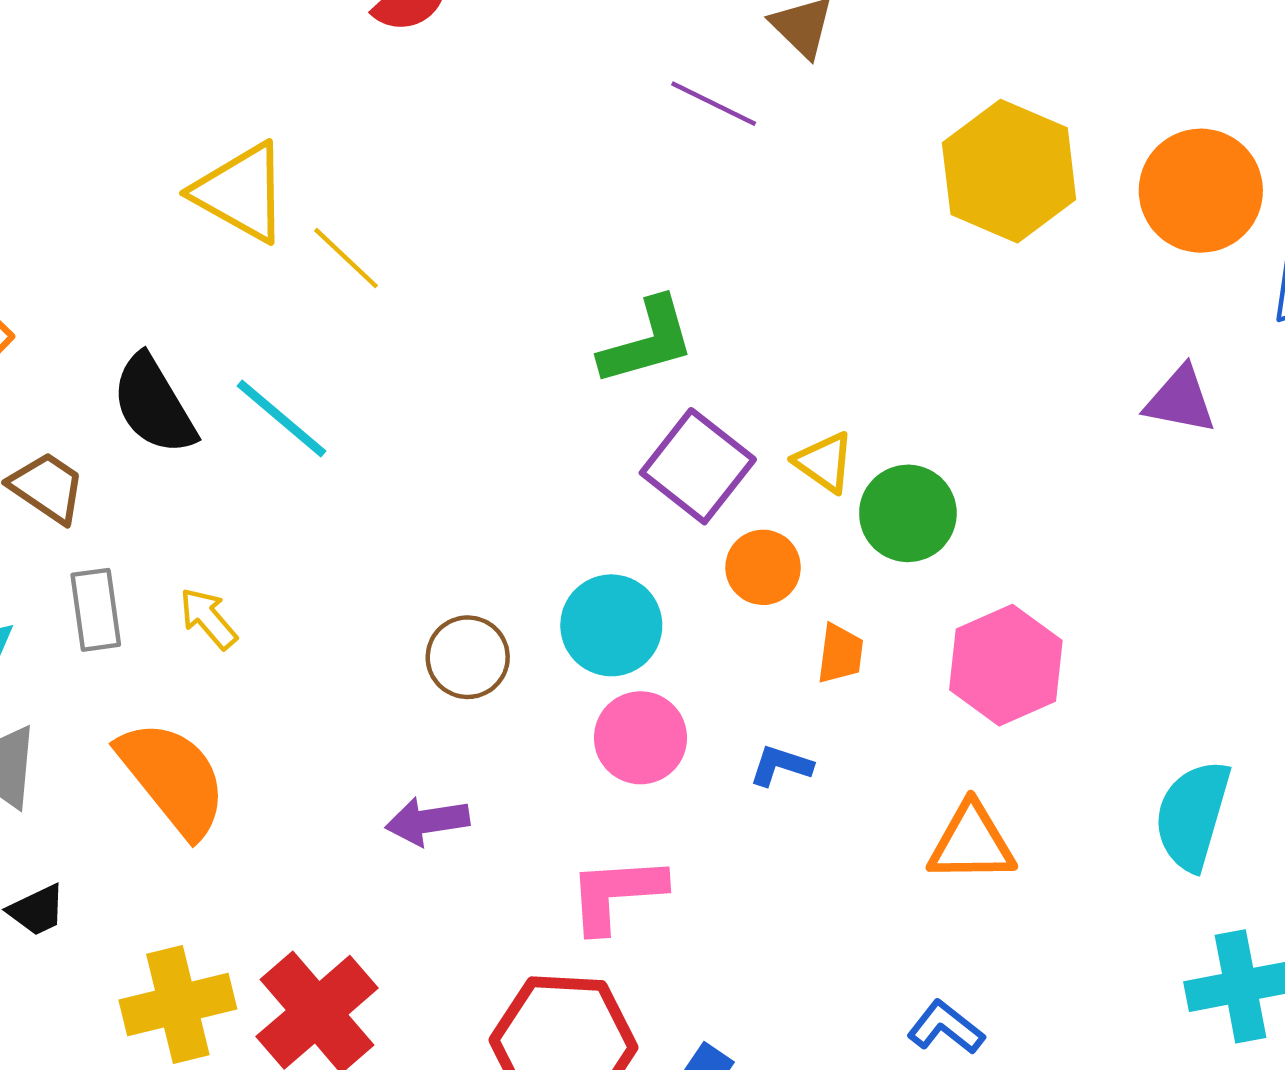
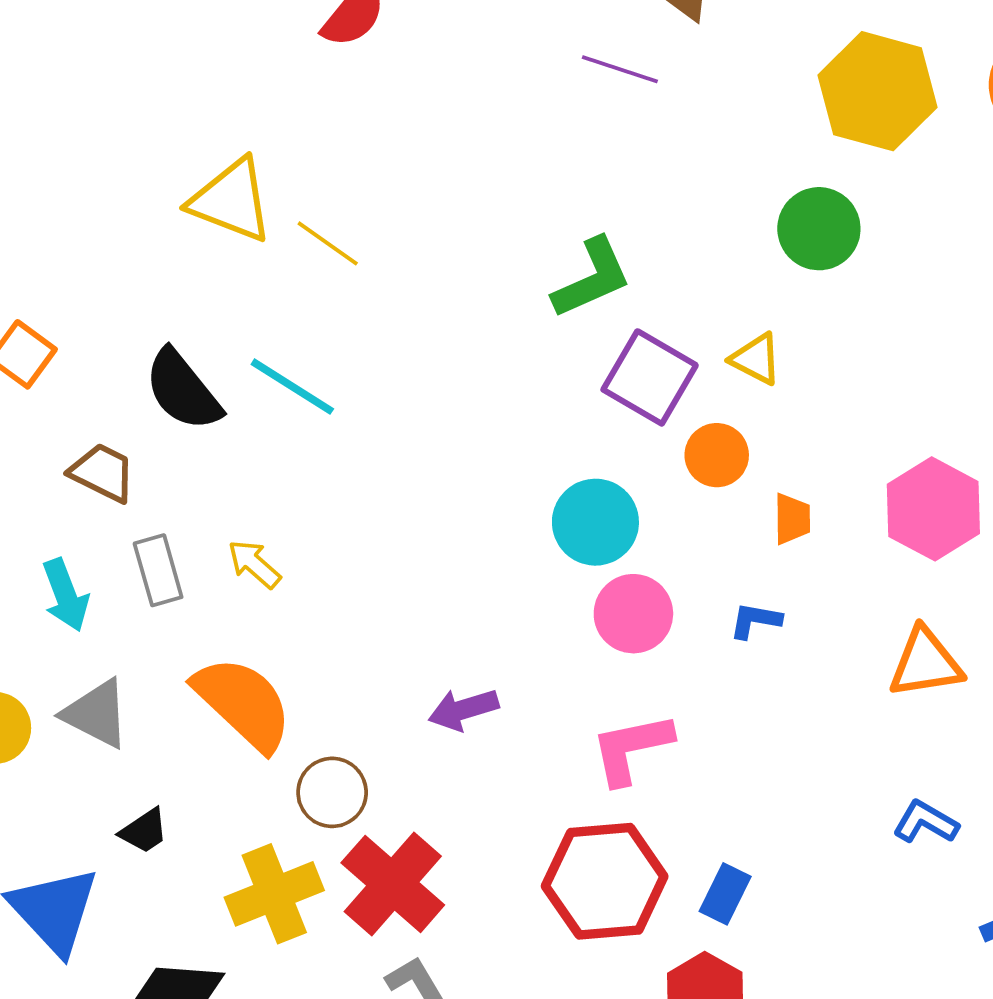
green circle: (908, 513) -> (819, 229), moved
brown circle: (468, 657) -> (332, 792), moved

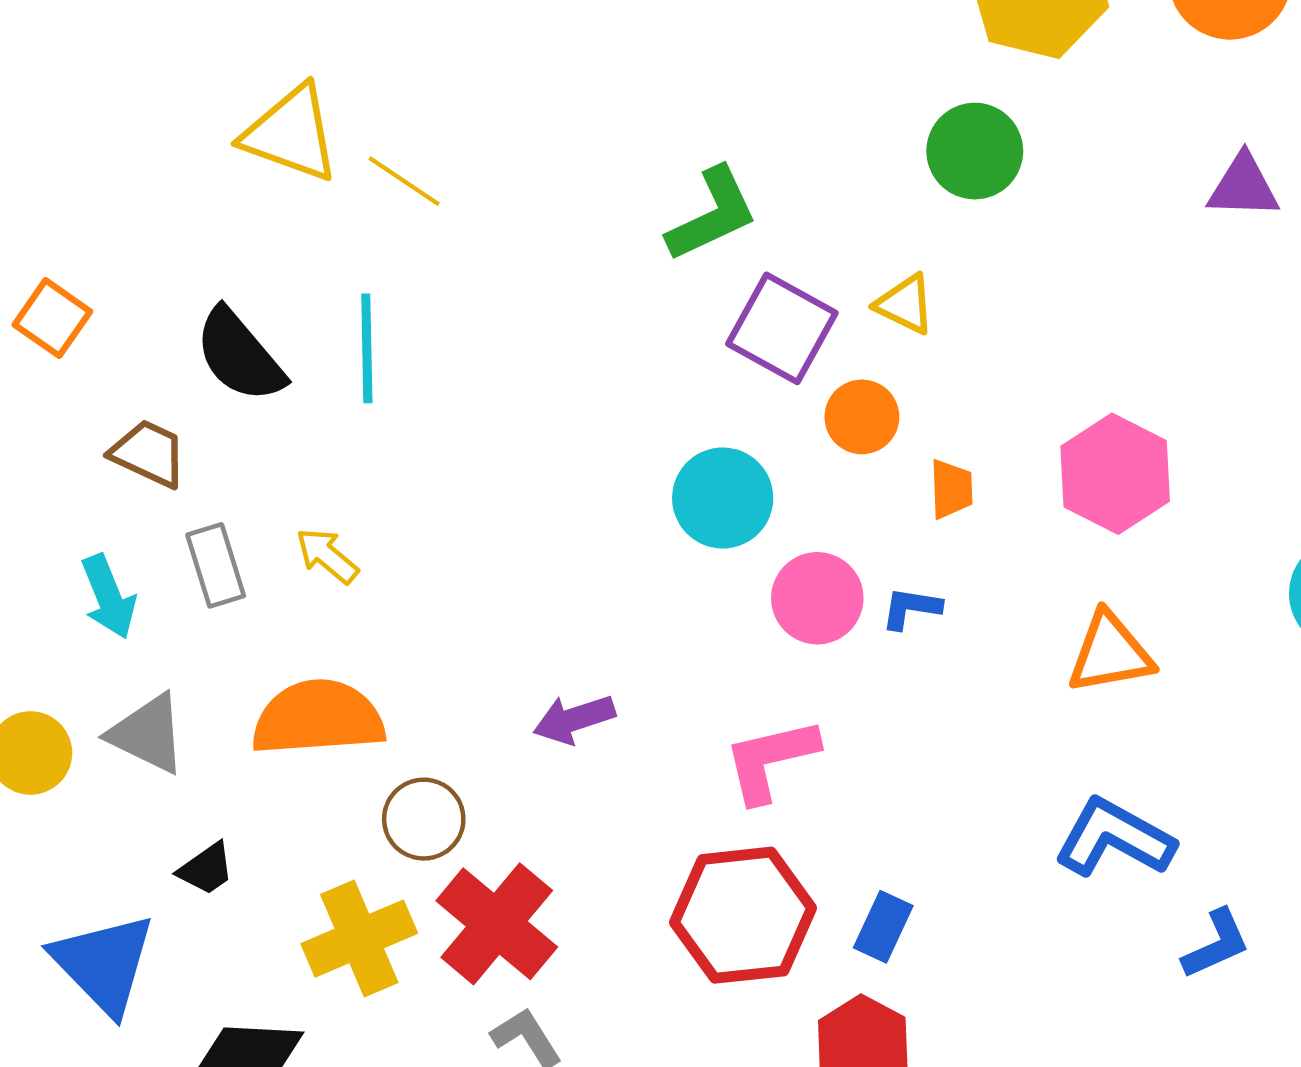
cyan line: (292, 387) -> (367, 348), turned 58
pink circle: (633, 614) -> (817, 598), moved
orange semicircle: (243, 703) -> (318, 718), turned -46
blue L-shape: (926, 822) -> (1114, 838), size x1.6

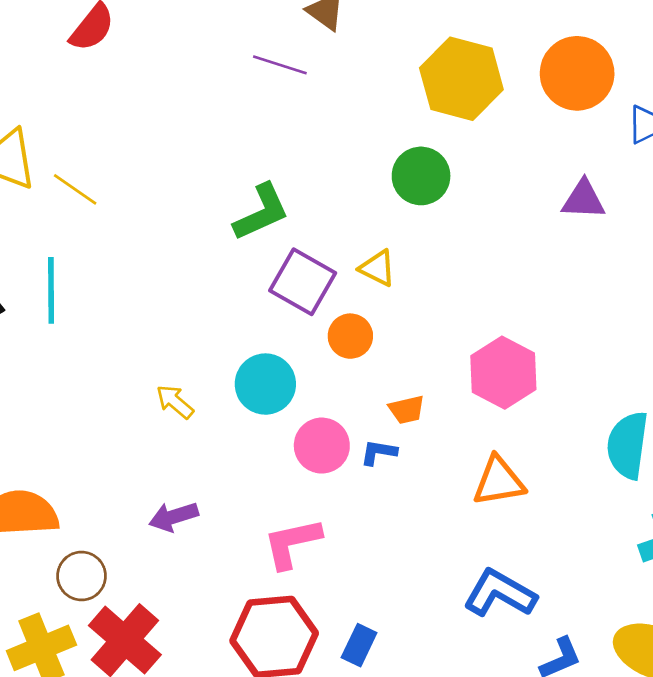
orange trapezoid: (951, 489) -> (407, 410), moved, turned 78
yellow arrow: (327, 556) -> (175, 402), moved

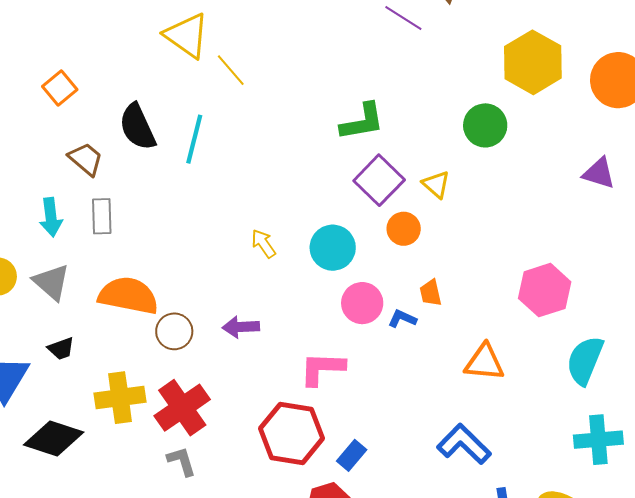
pink hexagon: (503, 373) -> (545, 290), moved
orange trapezoid: (407, 410) -> (431, 293), turned 76
brown circle: (82, 576) -> (174, 331), moved

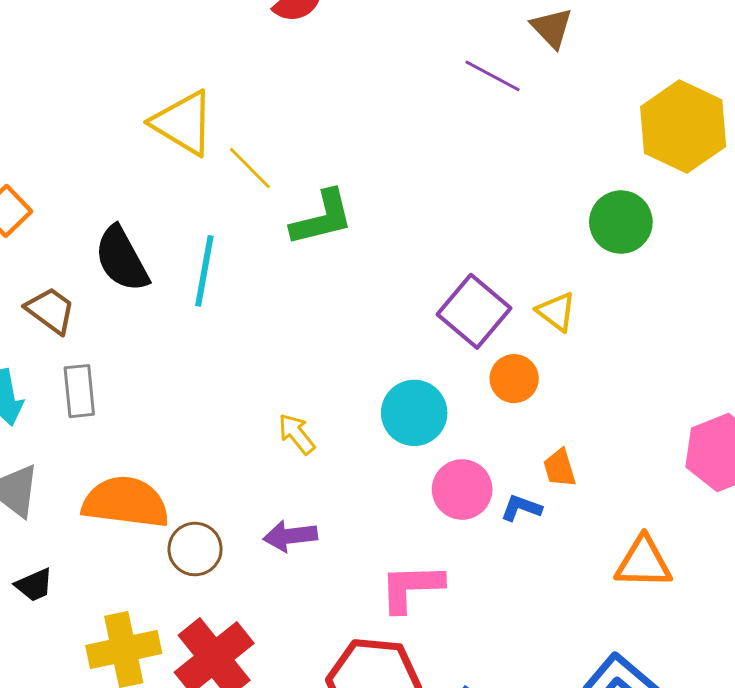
green L-shape: (362, 122) -> (322, 218), moved
yellow arrow: (263, 244) -> (297, 434), moved

